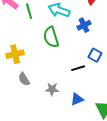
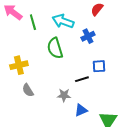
blue square: (95, 55) -> (99, 66), turned -32
gray star: (52, 89) -> (64, 95), moved

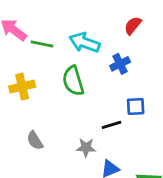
green line: (33, 22) -> (42, 44), turned -63
yellow cross: (19, 65) -> (22, 87), moved

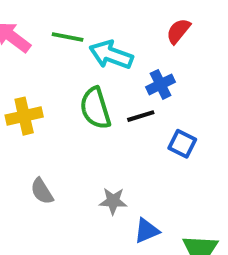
green line: (42, 44) -> (68, 37), moved
blue square: (136, 106) -> (182, 144), turned 30
black line: (111, 125) -> (141, 116), moved

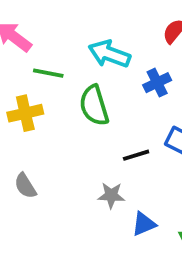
green line: (68, 37) -> (48, 73), moved
black line: (141, 116) -> (136, 155), moved
gray semicircle: (42, 191) -> (25, 186), moved

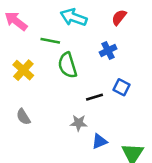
cyan arrow: (109, 54) -> (74, 17), moved
green line: (48, 73) -> (50, 41), moved
yellow cross: (25, 113) -> (23, 70), turned -35

